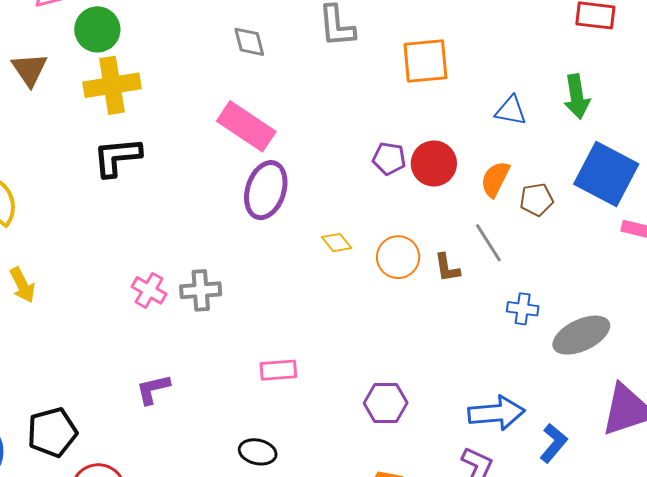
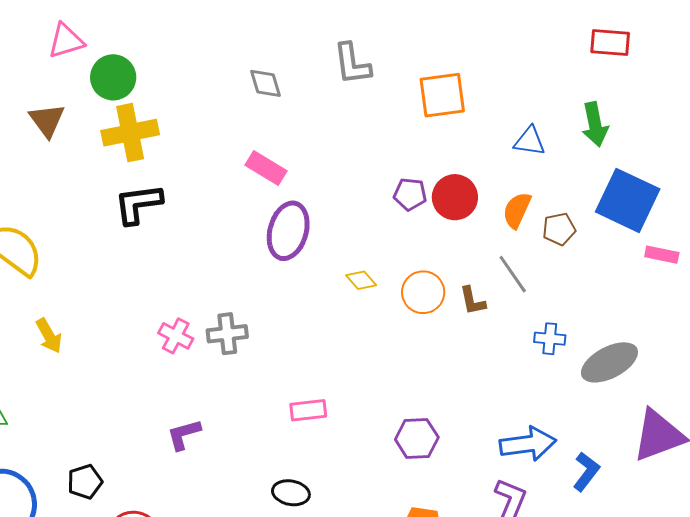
pink rectangle: (246, 126) -> (266, 168), size x0.7
black pentagon: (52, 432) -> (85, 482), size x0.7

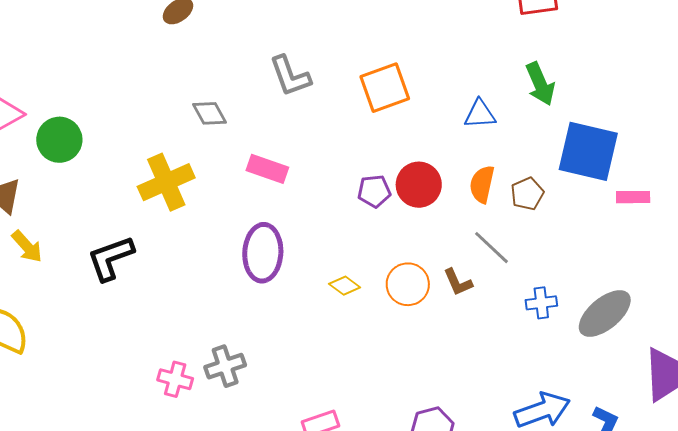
yellow cross: (130, 133) -> (166, 182), moved
pink rectangle: (266, 168) -> (267, 169), moved
yellow arrow: (49, 336) -> (27, 247), moved

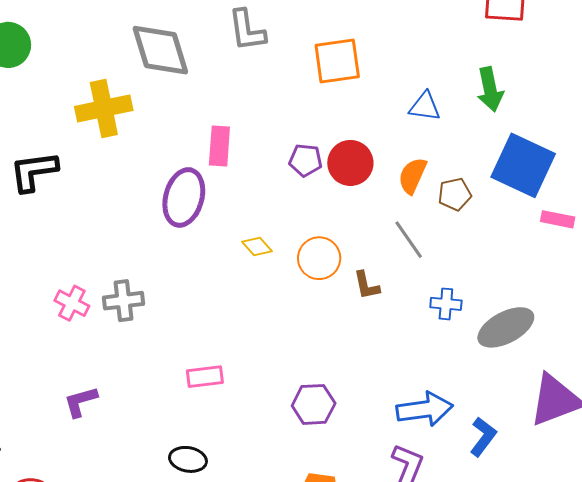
gray diamond: (209, 113) -> (160, 50), size x1.8
pink rectangle: (267, 169) -> (219, 146), moved, turned 63
brown L-shape: (458, 282) -> (366, 285), moved

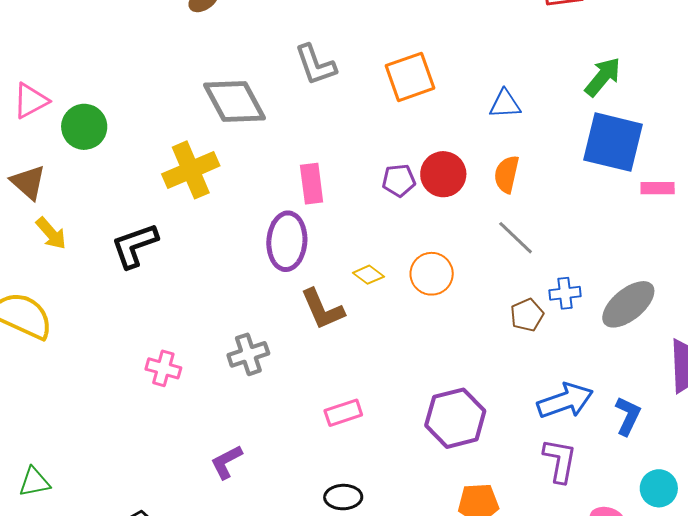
green arrow: (490, 89) -> (603, 77), moved, turned -117
brown pentagon: (455, 194) -> (527, 315), moved
brown L-shape: (366, 285) -> (322, 309), moved, size x1.5
pink cross: (72, 303) -> (163, 368), moved
purple hexagon: (314, 404) -> (455, 418), size x1.4

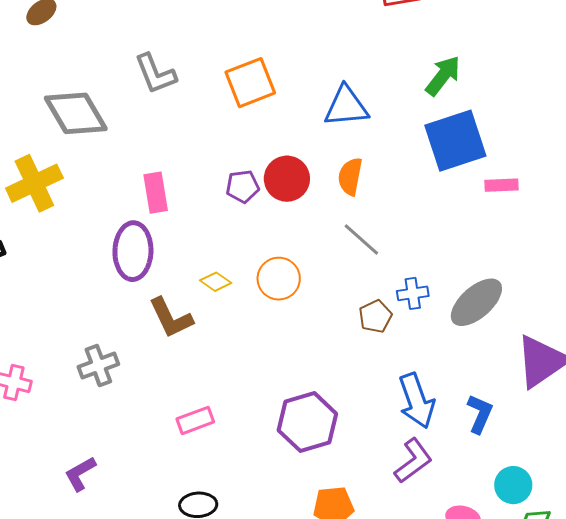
blue triangle: (505, 104) -> (346, 106), size x1.4
blue square: (613, 142) -> (455, 141), turned -30
blue arrow: (565, 401) -> (417, 401), turned 92
purple L-shape: (560, 461) -> (413, 461), turned 45

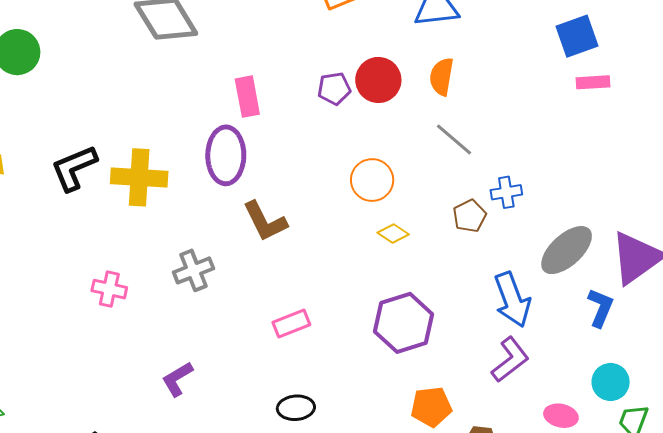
blue square: (455, 141) -> (577, 36), moved, size x0.7
yellow cross: (34, 183) -> (139, 177), moved, turned 30
yellow diamond: (216, 282) -> (393, 233), moved
gray ellipse: (476, 302) -> (567, 250), moved
blue L-shape: (480, 414) -> (600, 308), moved

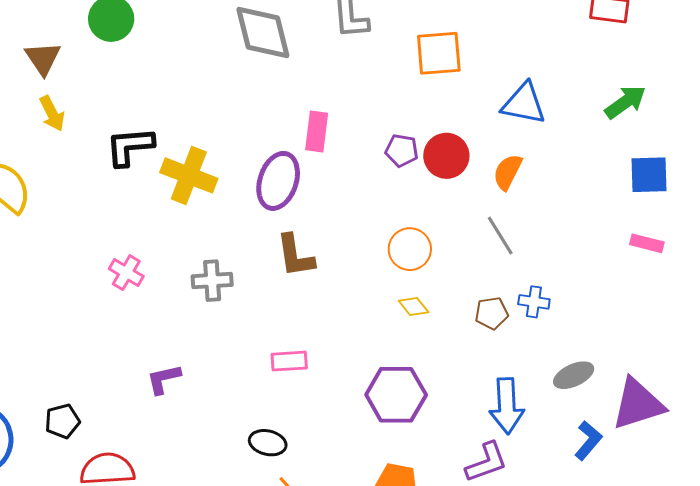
pink rectangle: (593, 82) -> (647, 243), moved
gray ellipse: (567, 250) -> (574, 375), size x0.7

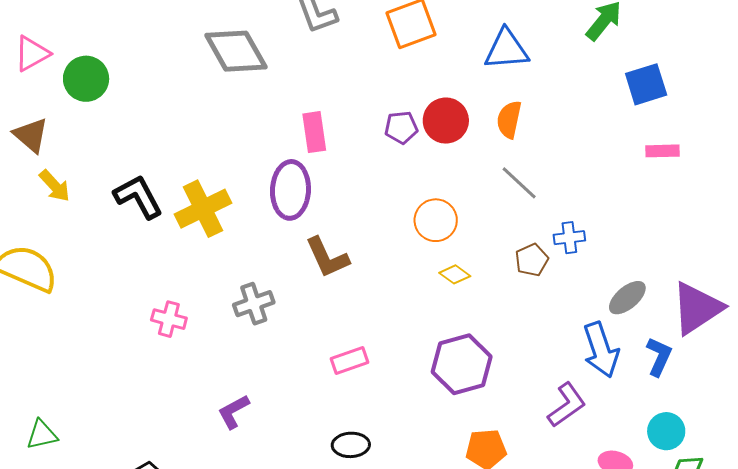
black L-shape: (130, 146) -> (138, 197), turned 82
yellow cross: (189, 175) -> (203, 209), turned -32
blue arrow: (507, 406) -> (601, 350), moved

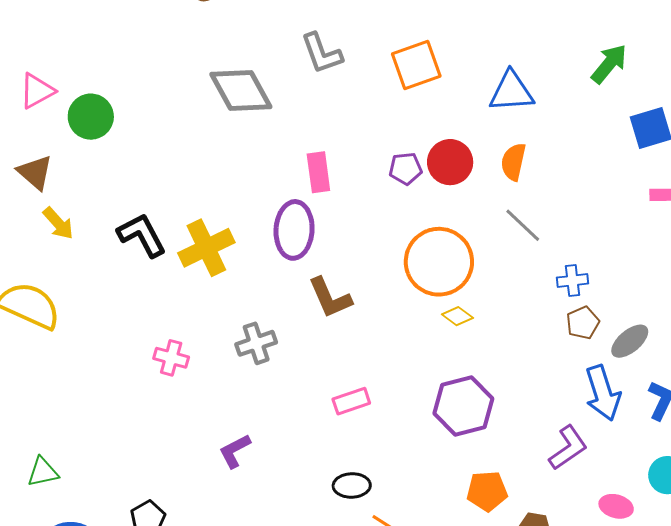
orange circle: (436, 220) -> (439, 262), size x1.6
brown pentagon: (532, 260) -> (583, 323), moved

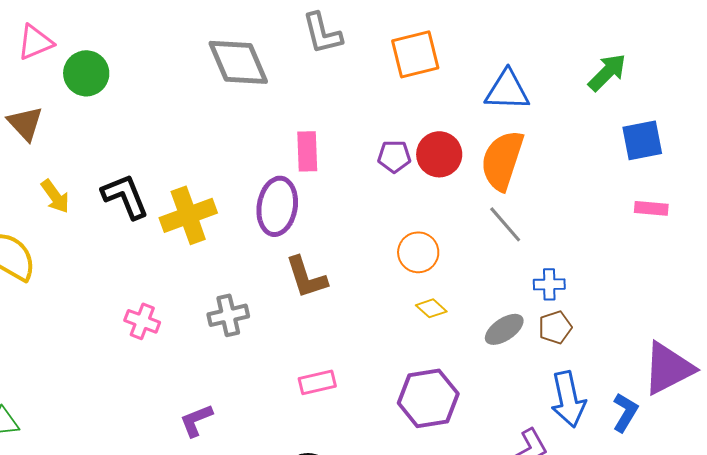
orange semicircle: (513, 162) -> (502, 160), size x1.6
yellow arrow: (58, 223) -> (55, 196), moved
orange circle: (439, 262) -> (418, 252), size x0.6
gray ellipse: (630, 341) -> (504, 329), moved

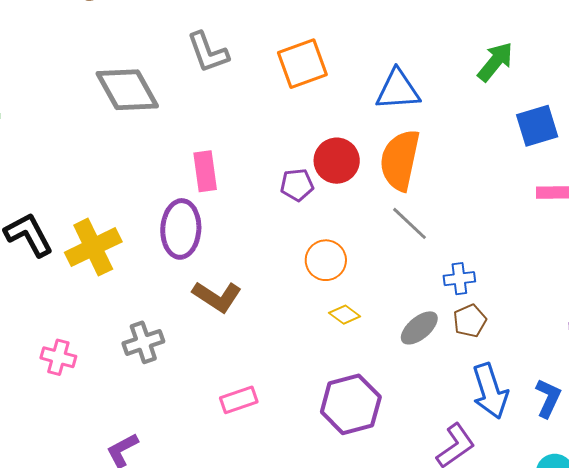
purple pentagon: (394, 156) -> (297, 185), moved
brown L-shape: (306, 277) -> (217, 297), turned -33

